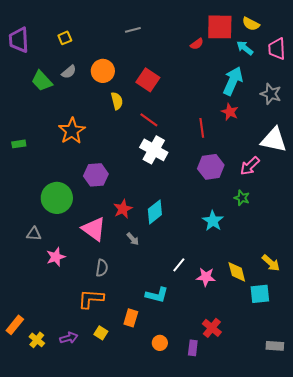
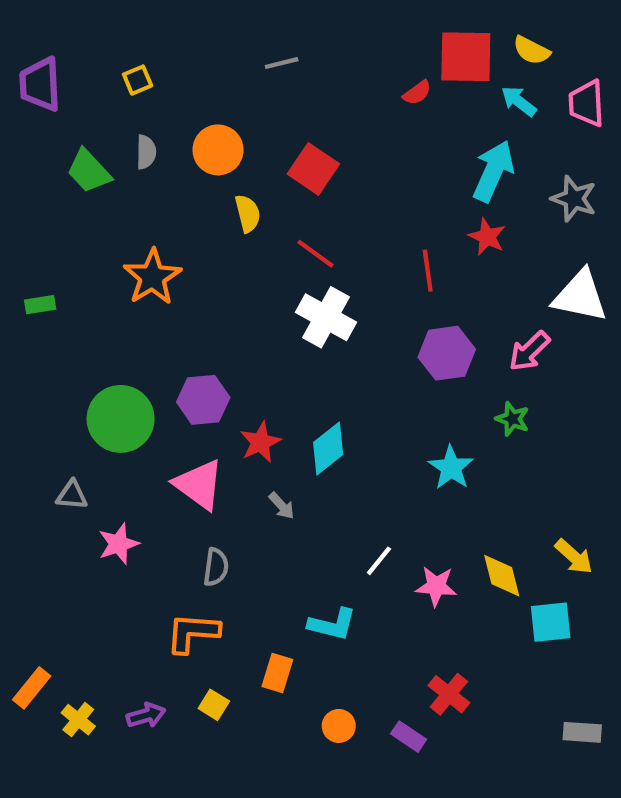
gray semicircle: (69, 72) -> (146, 152), turned -49
purple hexagon: (96, 175) -> (203, 400), moved
purple rectangle: (193, 348) -> (409, 737), turned -63

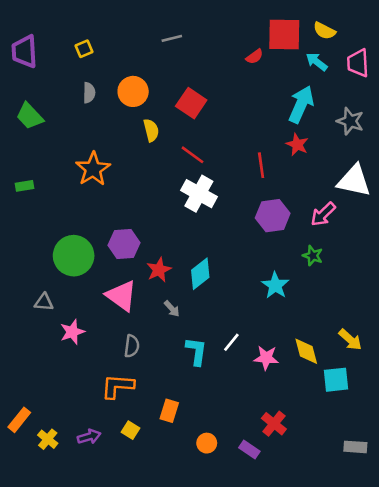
green trapezoid: (89, 171) -> (30, 116), moved
cyan L-shape: (332, 624) -> (196, 351), moved, turned -96

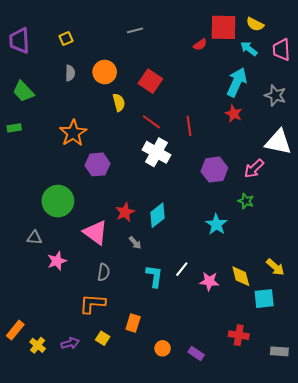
red line: (261, 165) -> (189, 126), moved
green rectangle: (24, 186) -> (14, 128), moved
purple hexagon: (124, 244) -> (98, 164), moved
red cross: (274, 424) -> (239, 335), moved, turned -30

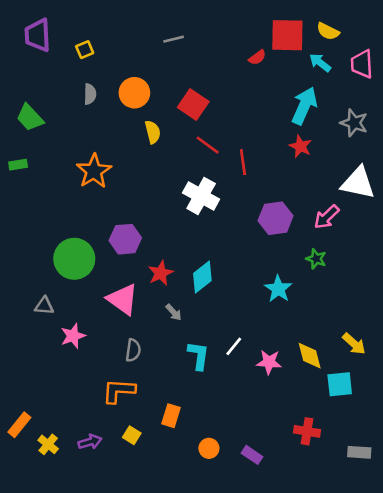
purple trapezoid: (19, 41) -> (38, 35), moved
red line: (151, 122) -> (208, 145), moved
purple hexagon: (98, 164) -> (125, 239), moved

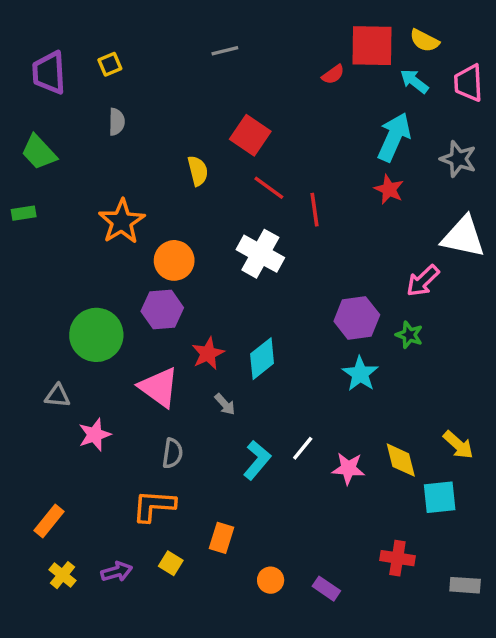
purple trapezoid: (38, 35) -> (49, 73), moved
orange circle: (134, 93) -> (174, 260), moved
purple hexagon: (276, 218) -> (357, 318), moved
cyan L-shape: (198, 356) -> (257, 460), turned 32
orange rectangle: (19, 425) -> (49, 521), moved

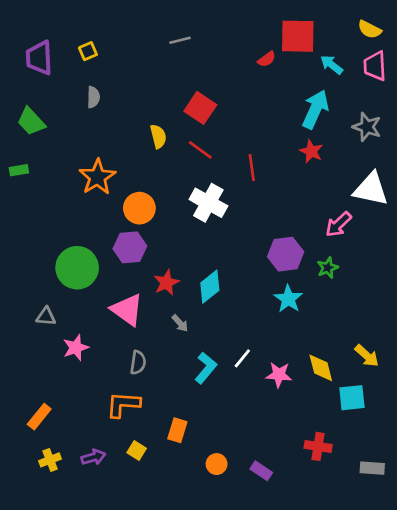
yellow semicircle: (424, 41) -> (370, 29), moved
red line: (269, 188) -> (200, 150), moved
green star: (409, 335) -> (328, 268), turned 30
yellow cross: (63, 575) -> (50, 460), turned 30

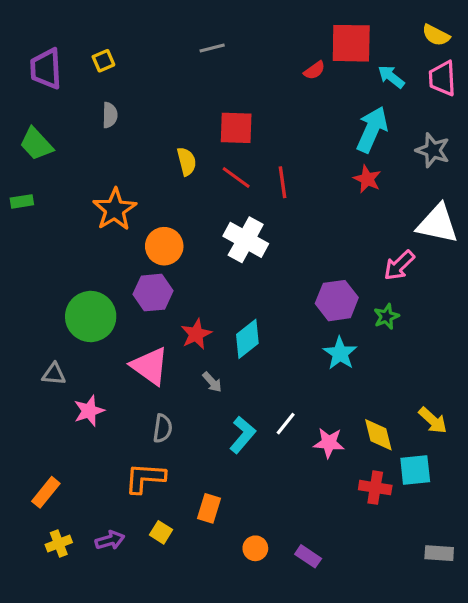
red square: (200, 108) -> (236, 128), turned -32
red line: (252, 168) -> (282, 182), moved
red cross: (318, 446) -> (375, 488), moved

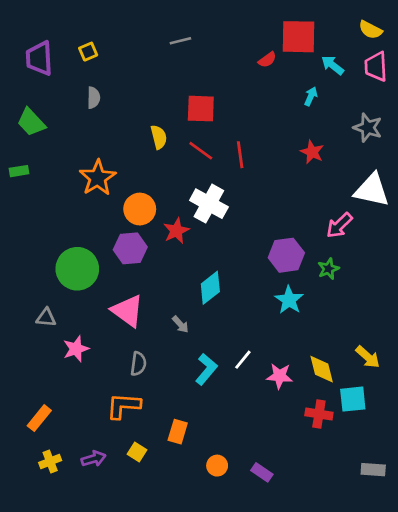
cyan arrow: (372, 129) -> (311, 96), moved, size x0.5
red star: (196, 334) -> (176, 231), moved

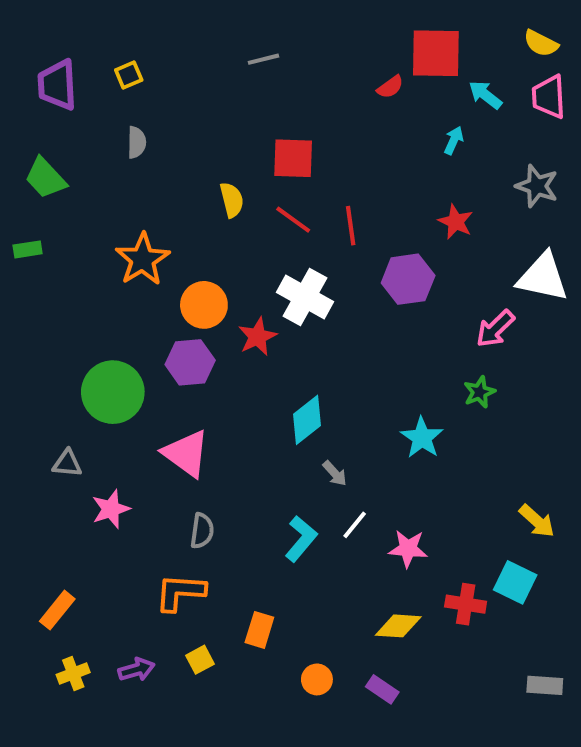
purple hexagon: (286, 255) -> (408, 279), moved
gray arrow: (180, 324) -> (335, 473), moved
yellow diamond: (322, 369) -> (398, 626), moved, turned -72
cyan square: (353, 399) -> (515, 582), turned 32
yellow square: (137, 452) -> (200, 660), turned 30

